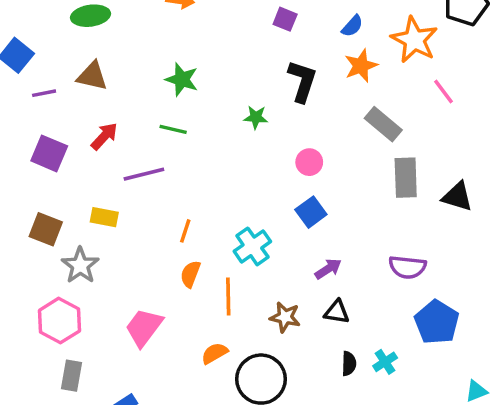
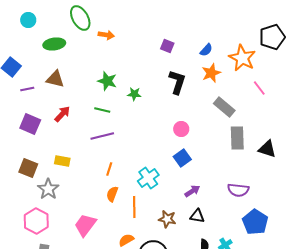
green star: (256, 117) -> (134, 94), moved
purple line: (144, 174) -> (102, 136), moved

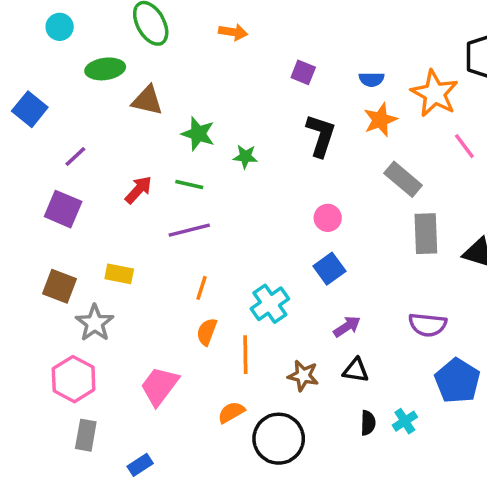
orange arrow: (106, 35) -> (233, 32), moved
blue semicircle: (206, 50) -> (372, 79), turned 48
brown triangle: (55, 79) -> (147, 100), moved
purple line: (27, 89) -> (75, 157), moved, turned -32
red arrow: (62, 114) -> (138, 190), moved

